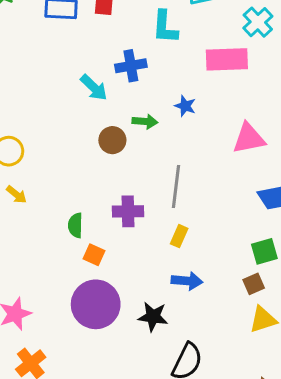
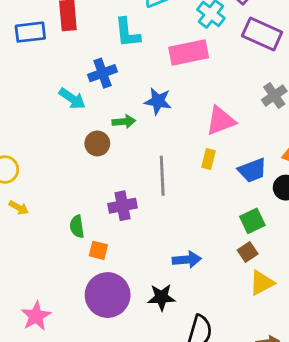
blue star: (185, 106) -> (158, 101), size x1.4
yellow rectangle: (179, 236) -> (208, 159), moved

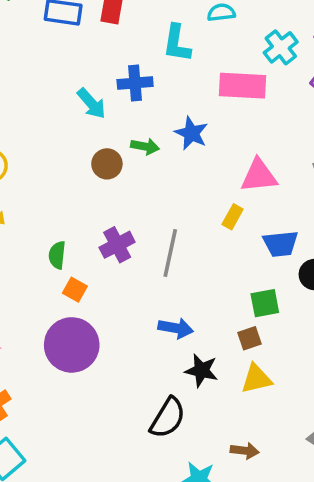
gray line: (162, 176) -> (170, 253), moved
purple cross: (123, 206) -> (117, 245), turned -32
black star: (161, 297) -> (201, 370), moved

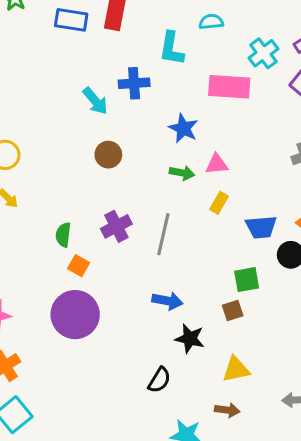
green arrow: (145, 146) -> (182, 173), moved
pink triangle: (259, 176) -> (217, 164), moved, size x0.7
yellow triangle: (256, 379) -> (236, 369), moved
black semicircle: (168, 418) -> (159, 380), size x0.7

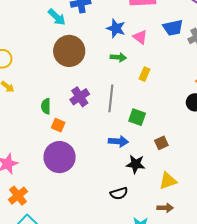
brown circle: (108, 155) -> (69, 51), size x1.8
pink triangle: (217, 164) -> (140, 37), moved, turned 49
blue trapezoid: (261, 227) -> (173, 28), moved
green square: (247, 280) -> (137, 117), moved, turned 36
black semicircle: (159, 380) -> (119, 193), turned 48

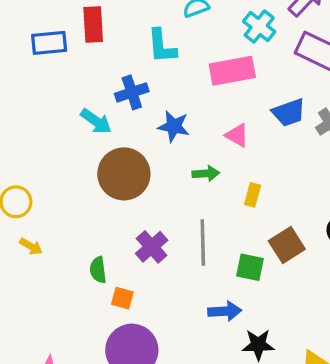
blue star: (116, 28) -> (174, 126), moved
brown square: (161, 143) -> (287, 245), moved, size x1.5

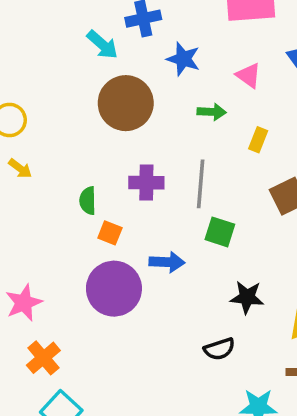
purple cross: (152, 247) -> (146, 183), turned 36
green square: (250, 267) -> (220, 232), moved
blue arrow: (225, 311) -> (167, 262), moved

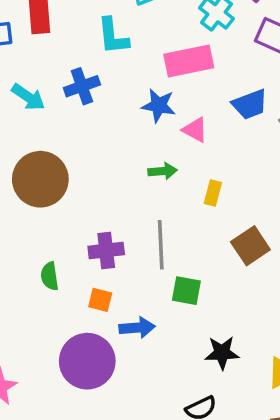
cyan arrow: (102, 45) -> (28, 97), moved
blue star: (183, 59) -> (159, 105), moved
brown circle: (126, 103) -> (40, 179), moved
orange square: (110, 233) -> (100, 300), moved

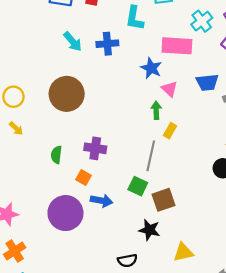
green arrow: (163, 171) -> (156, 110), moved, turned -102
gray line: (161, 245) -> (151, 156), moved
brown square: (250, 246) -> (163, 200), moved

